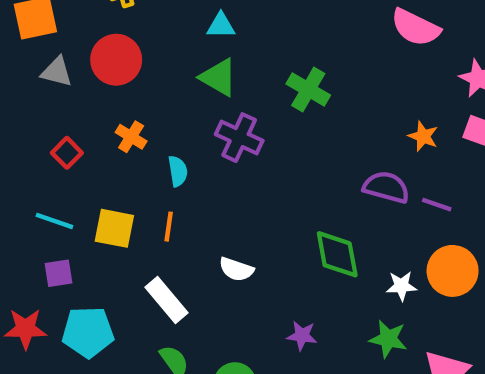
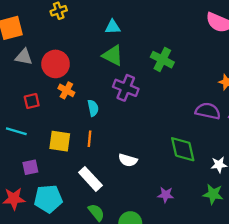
red circle: (116, 60) -> (56, 64), moved
red square: (67, 153) -> (32, 101), turned 35
cyan line: (54, 221) -> (16, 131), moved

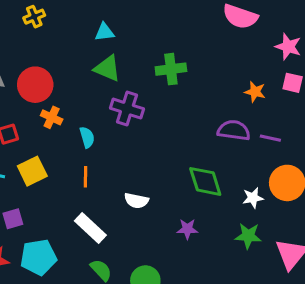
green cross: (162, 60) -> (171, 69), turned -30
yellow square: (60, 141) -> (32, 171), moved, turned -30
purple star: (166, 195) -> (187, 229), moved

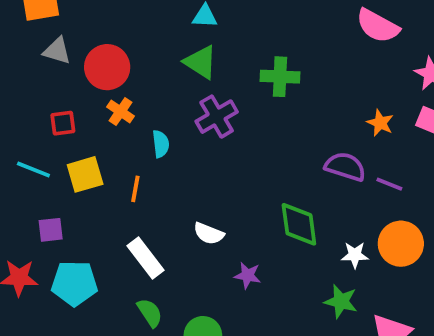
purple cross: (127, 109) -> (217, 117), turned 32
orange line: (86, 177) -> (135, 189), moved
purple star: (187, 229) -> (248, 275), moved

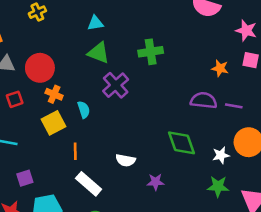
red square: (63, 123) -> (15, 99), moved
yellow square: (85, 174) -> (54, 123), moved
orange line: (135, 189) -> (75, 151), moved

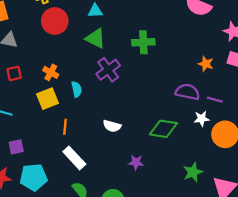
red circle: (40, 68) -> (55, 21), moved
green diamond: (182, 143) -> (163, 129), turned -68
white star: (221, 155) -> (202, 119), moved
white semicircle: (126, 160) -> (112, 126), moved
green star: (218, 186) -> (193, 172), turned -30

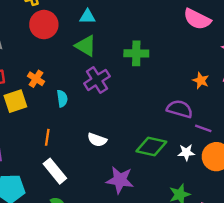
yellow square: (48, 99) -> (15, 101), moved
purple line: (215, 100) -> (203, 128), moved
white star: (202, 119) -> (186, 152), moved
purple star: (136, 162) -> (120, 180), size x1.6

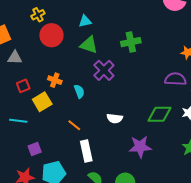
orange line: (47, 137) -> (74, 125), turned -48
white rectangle: (55, 171) -> (86, 151), turned 40

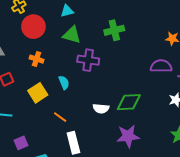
purple cross: (104, 70) -> (88, 60), turned -35
orange cross: (55, 80) -> (37, 59), moved
yellow square: (42, 102) -> (38, 93), moved
green diamond: (159, 114) -> (129, 102), moved

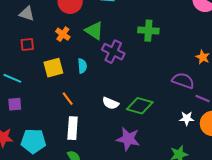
green triangle: (72, 35) -> (94, 31), moved
purple square: (21, 143) -> (15, 104), moved

